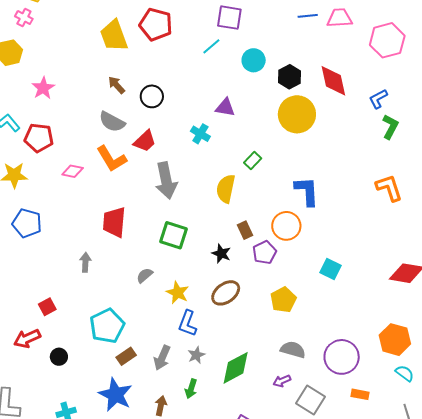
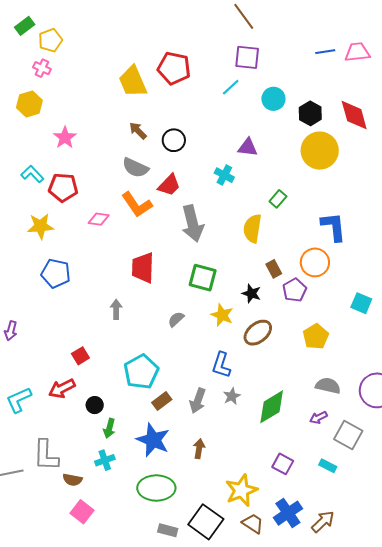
yellow star: (178, 293) -> (222, 315), moved
green arrow: (191, 389) -> (109, 428), moved

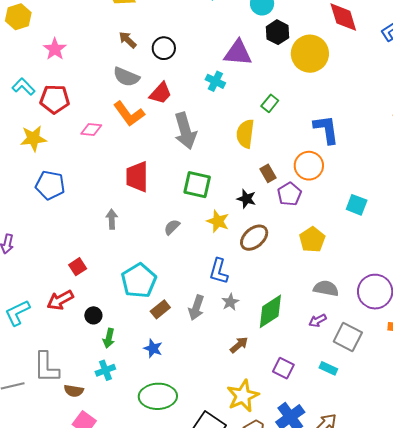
black hexagon: (310, 113) -> (278, 32), moved
purple triangle: (248, 147) -> (238, 53), size x1.4
blue star: (153, 440) -> (153, 348), size x0.6
brown arrow: (199, 449) -> (239, 345), moved, turned 42

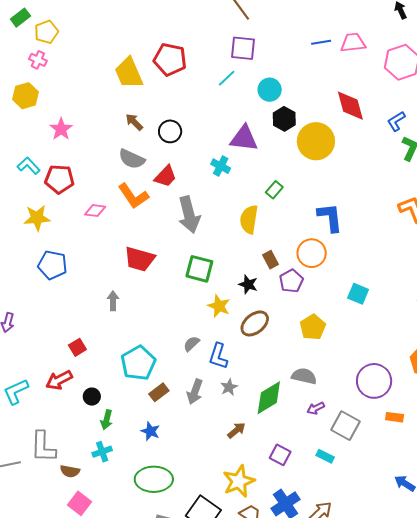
red trapezoid: (137, 177) -> (139, 259), turned -76
gray semicircle: (172, 227) -> (191, 344), moved
gray semicircle: (326, 288) -> (304, 376), moved

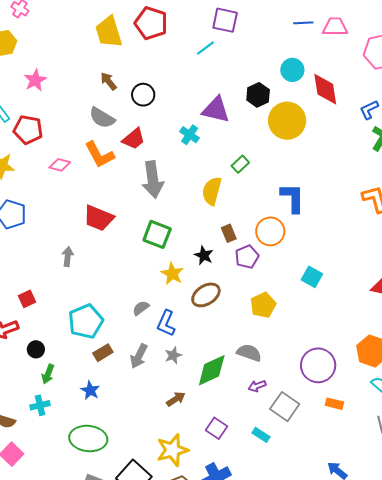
cyan circle: (270, 90) -> (292, 70), moved

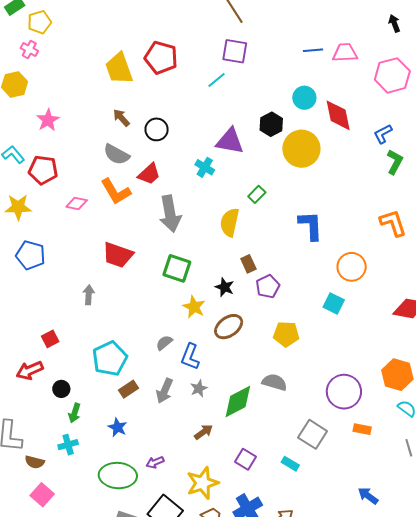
orange circle: (270, 231) -> (352, 267), moved
yellow pentagon: (263, 305) -> (286, 334), turned 30
purple arrow: (257, 386) -> (155, 462), moved

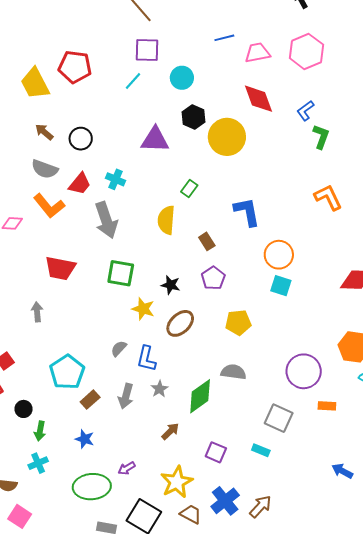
pink trapezoid: (345, 53) -> (257, 53), moved
cyan circle: (304, 98) -> (182, 78), moved
cyan cross: (205, 167) -> (115, 179), moved
brown rectangle: (248, 264) -> (207, 241), moved
orange circle: (352, 267) -> (279, 255), moved

